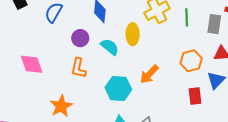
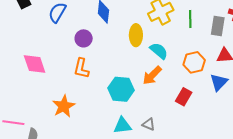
cyan semicircle: (110, 47) -> (159, 51), moved
red rectangle: (195, 96) -> (184, 97), moved, turned 36

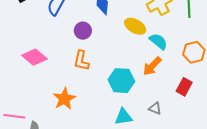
yellow ellipse: (136, 35) -> (135, 26), turned -60
pink diamond: (35, 64) -> (34, 57), turned -30
gray triangle: (149, 124) -> (155, 108), moved

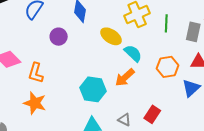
orange L-shape: (81, 61) -> (36, 73), moved
red rectangle: (184, 87) -> (152, 114), moved
orange star: (64, 99) -> (35, 103), turned -30

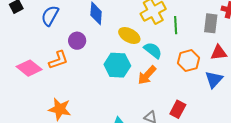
green line: (166, 23) -> (176, 25), moved
orange L-shape: (36, 73) -> (58, 60), moved, turned -120
cyan hexagon: (93, 89) -> (117, 65), moved

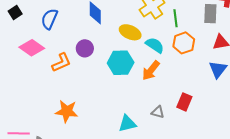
purple circle: (77, 41) -> (85, 48), moved
orange hexagon: (188, 61) -> (184, 43), moved
pink diamond: (29, 68) -> (32, 48), moved

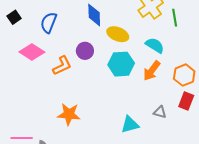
yellow ellipse: (130, 32) -> (118, 34), moved
orange hexagon: (184, 43) -> (184, 75), moved

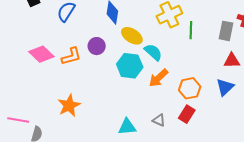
cyan semicircle: (155, 45) -> (153, 52), moved
pink diamond: (32, 52) -> (41, 54), moved
orange star: (69, 114) -> (69, 105), turned 30

